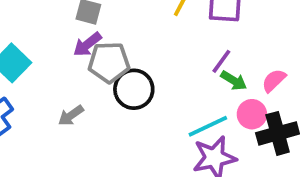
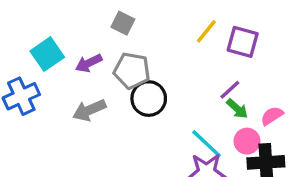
purple arrow: (87, 44) -> (89, 63), moved
gray arrow: (71, 115) -> (89, 110), size x1.4
cyan line: (208, 126) -> (207, 144), turned 57

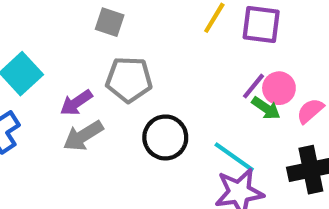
purple arrow: (89, 63) -> (76, 103), moved
black circle: (149, 99) -> (165, 137), moved
pink circle: (247, 141) -> (279, 88), moved

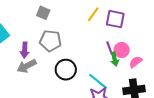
purple line: (254, 86) -> (110, 48), turned -64
purple arrow: (76, 103) -> (25, 50), turned -56
green arrow: (266, 108) -> (115, 59), turned 40

